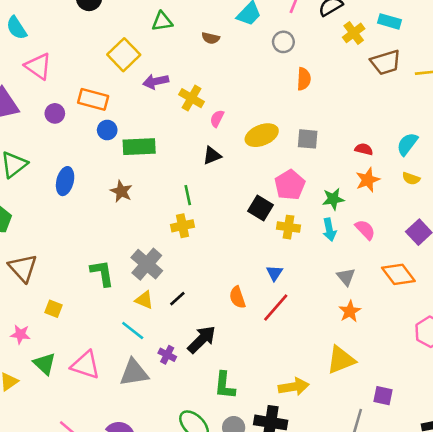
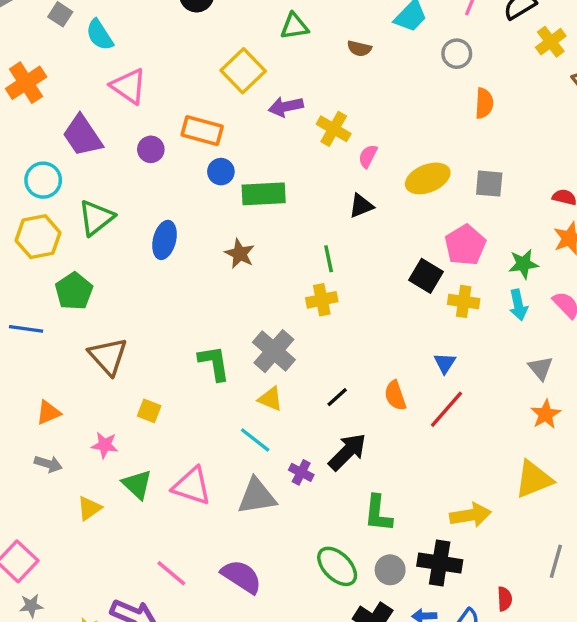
black line: (177, 299) -> (337, 397), moved

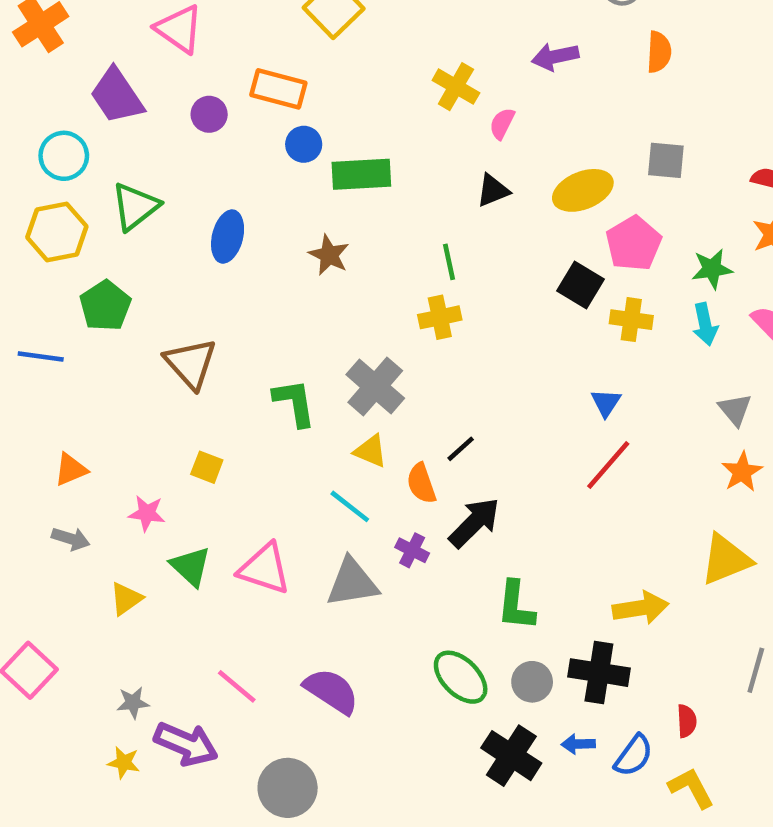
purple arrow: (286, 107) -> (555, 57), moved
yellow ellipse: (428, 178) -> (583, 190), moved
brown triangle: (108, 356) -> (191, 363), moved
orange semicircle: (395, 395) -> (421, 483), moved
gray star: (31, 606) -> (133, 703), moved

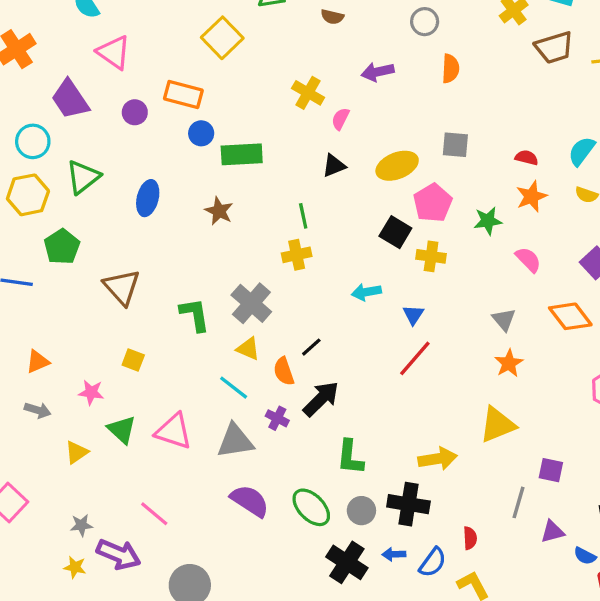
cyan arrow: (705, 324) -> (366, 292), moved, turned 92
purple semicircle: (331, 691) -> (250, 501), moved

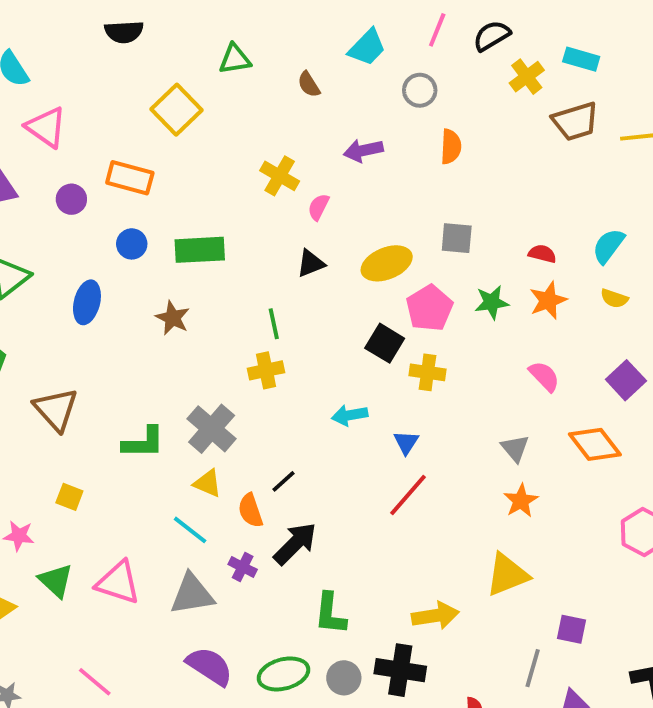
brown semicircle: (332, 17) -> (309, 84), turned 45
blue circle: (201, 133) -> (132, 244), moved
green star: (488, 221) -> (492, 302), moved
green L-shape: (195, 315) -> (143, 442), turned 99
green ellipse: (311, 507) -> (283, 674), turned -60

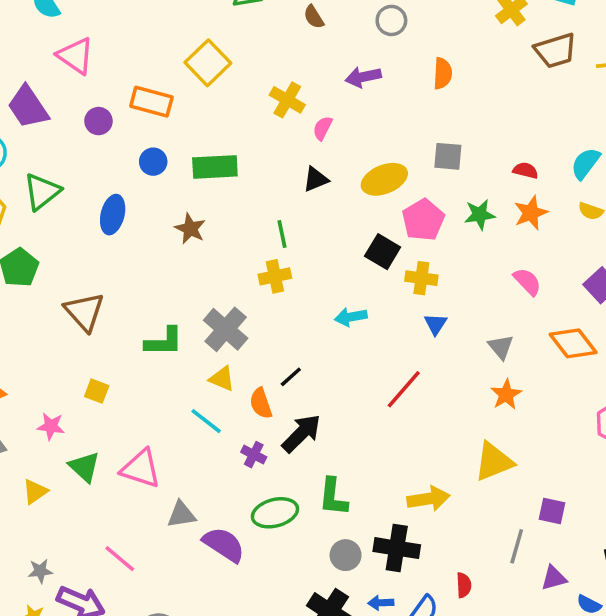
gray circle: (420, 90) -> (391, 20), moved
yellow square: (176, 110) -> (208, 63), moved
blue triangle: (406, 442) -> (436, 324), moved
gray triangle: (192, 594) -> (181, 515), moved, size x0.7
green ellipse: (283, 674) -> (275, 513), moved

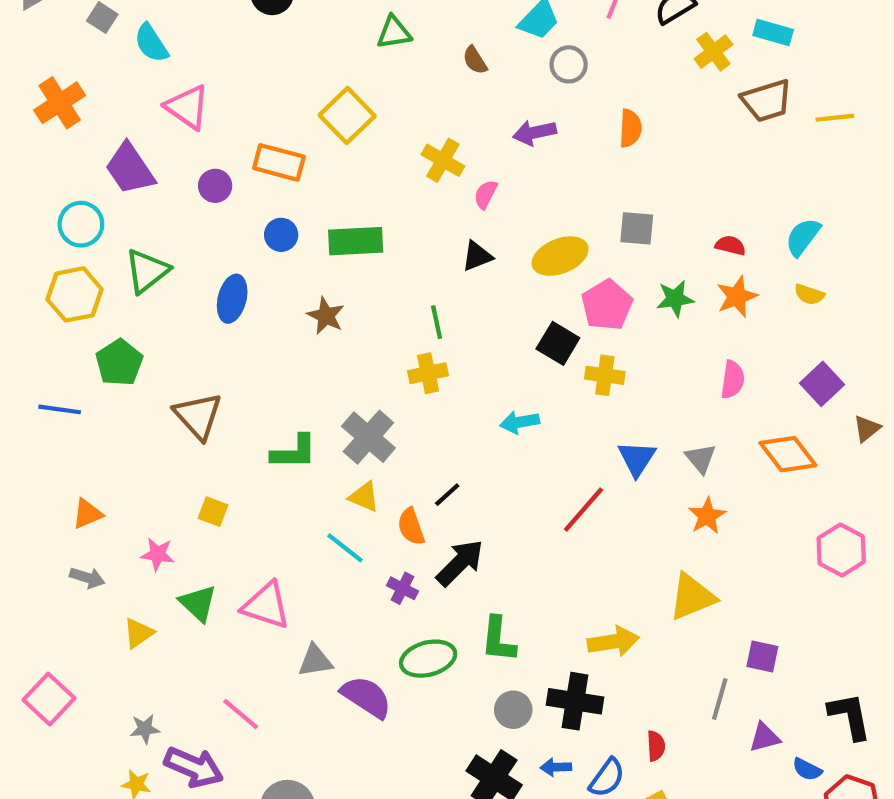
pink semicircle: (527, 282) -> (733, 380), turned 52
blue triangle: (436, 324) -> (637, 458), moved, size x1.4

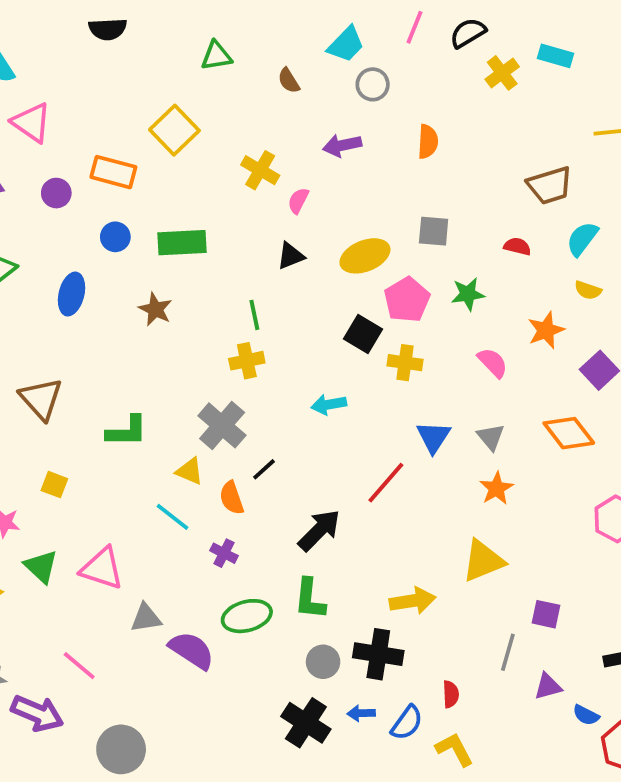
brown trapezoid: (767, 101) -> (550, 185), moved
orange star: (737, 297) -> (546, 330), moved
pink semicircle: (733, 380) -> (493, 363), moved, turned -52
gray cross: (368, 437) -> (222, 425), moved
black arrow: (460, 563) -> (319, 530), moved

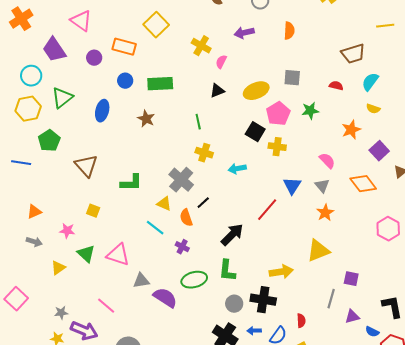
yellow cross: (247, 361) -> (204, 153), moved, turned 30
pink semicircle: (493, 363) -> (327, 161), moved

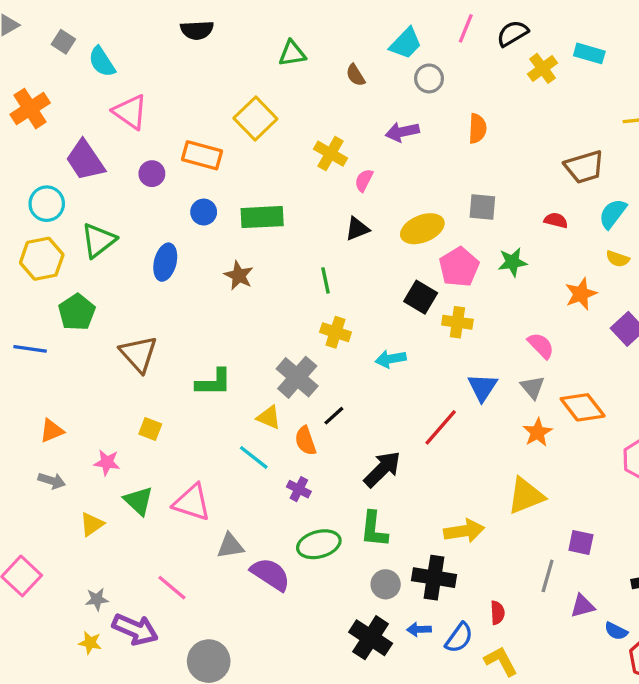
orange diamond: (363, 184) -> (583, 407), moved

